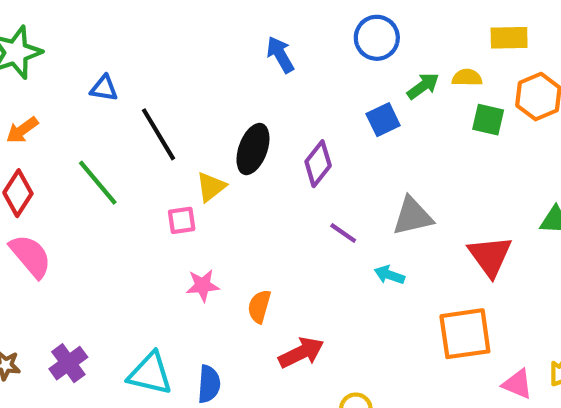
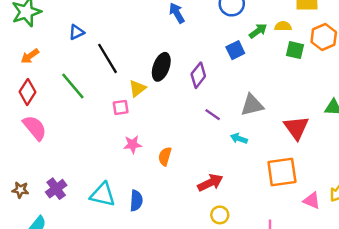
blue triangle: (104, 88) -> (76, 32), turned -35
red arrow: (301, 353) -> (210, 183), moved

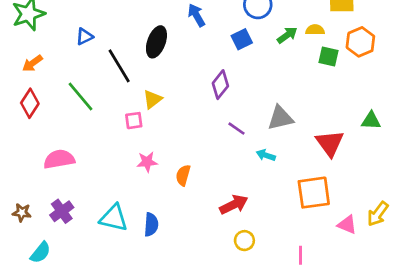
blue square: (235, 50) -> (242, 39), moved
black ellipse: (161, 67) -> (156, 42), moved
pink semicircle: (35, 128) -> (59, 159), moved, turned -60

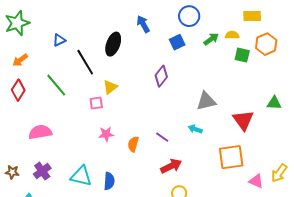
purple line: (236, 129) -> (162, 137), moved

